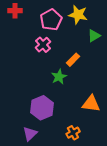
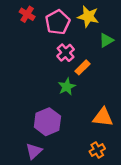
red cross: (15, 11) -> (27, 14), moved, turned 32
pink cross: (43, 45) -> (66, 53), moved
orange cross: (73, 133) -> (97, 150), moved

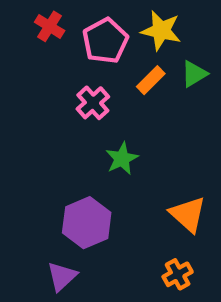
pink cross: (66, 53) -> (93, 103), moved
orange rectangle: (83, 67) -> (151, 80), moved
orange triangle: (103, 117) -> (188, 214), turned 35

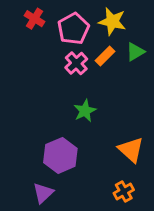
pink cross: (93, 103) -> (76, 63), moved

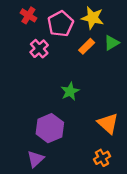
pink cross: (76, 63) -> (39, 49), moved

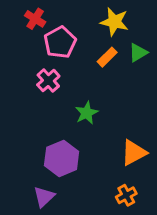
pink pentagon: (61, 24) -> (60, 42), moved
pink cross: (39, 49) -> (48, 81), moved
orange triangle: (108, 123) -> (134, 153), turned 50

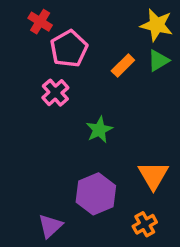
yellow star: (114, 22) -> (157, 25), moved
orange triangle: (134, 153) -> (153, 175), turned -32
purple hexagon: (62, 158) -> (96, 194), moved

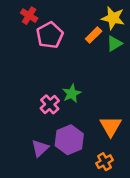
orange rectangle: (123, 66) -> (94, 35), moved
pink cross: (55, 93) -> (50, 104), moved
purple triangle: (50, 226) -> (40, 148), moved

